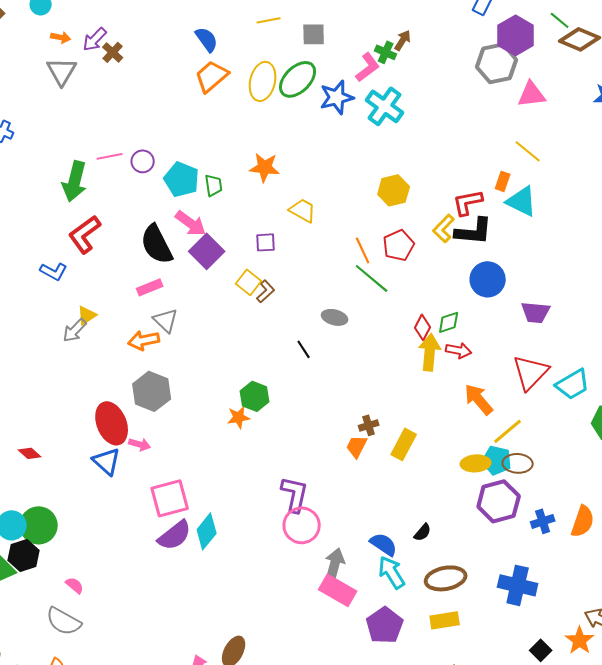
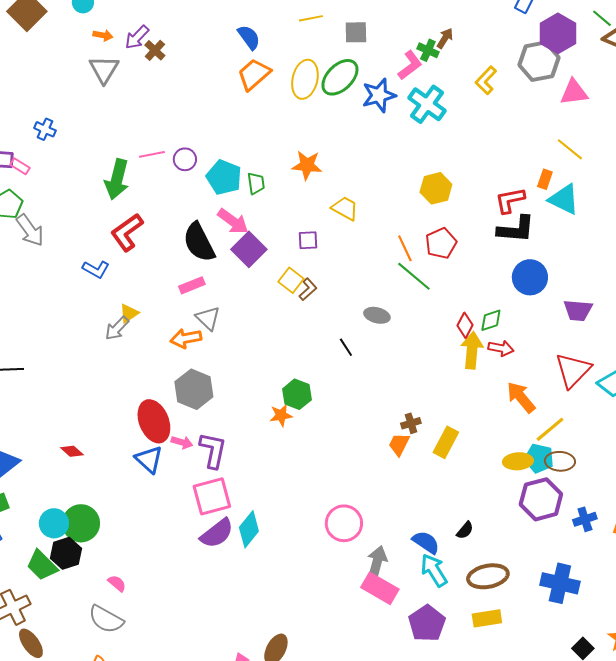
yellow L-shape: (444, 228) -> (486, 80), moved
purple L-shape: (295, 494) -> (213, 450), moved

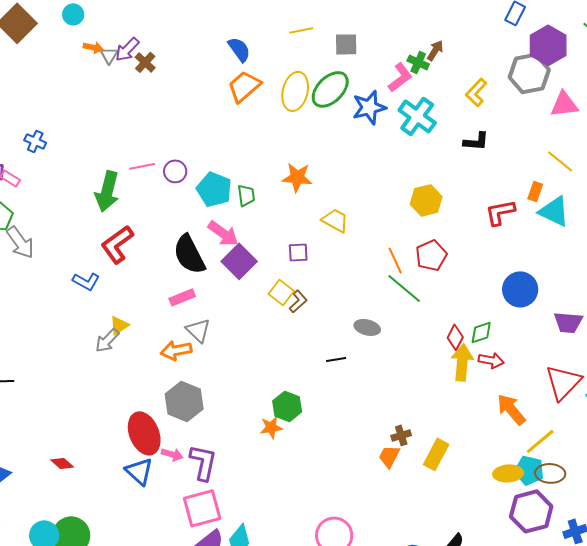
gray triangle: (104, 69) -> (109, 55), moved, size x0.6
black L-shape: (516, 229) -> (476, 141), moved, size x0.7
black line: (346, 347) -> (336, 359), turned -66

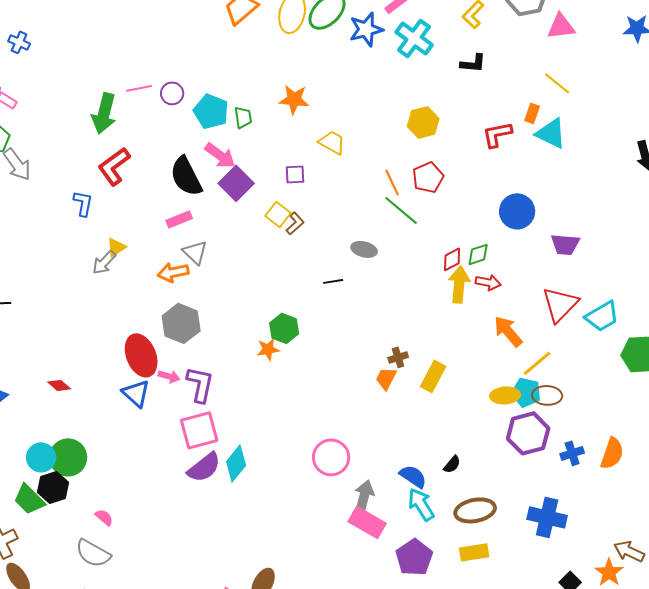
blue cross: (35, 141) -> (19, 42), moved
blue L-shape: (86, 281) -> (83, 203), turned -108
red diamond: (455, 337) -> (452, 259), turned 35

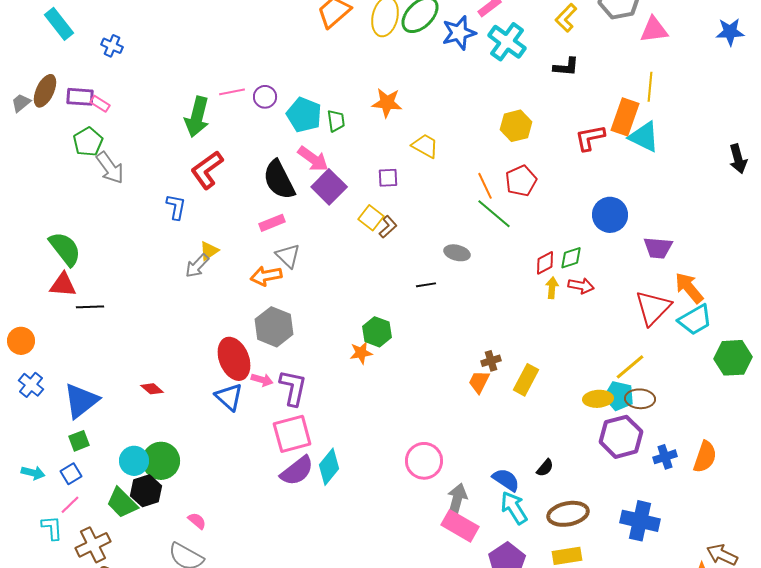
yellow line: (557, 83) -> (650, 87), turned 56
orange rectangle: (532, 113) -> (625, 117), size x1.8
yellow arrow: (459, 284) -> (552, 288), size x0.6
orange arrow: (508, 331) -> (689, 288), moved

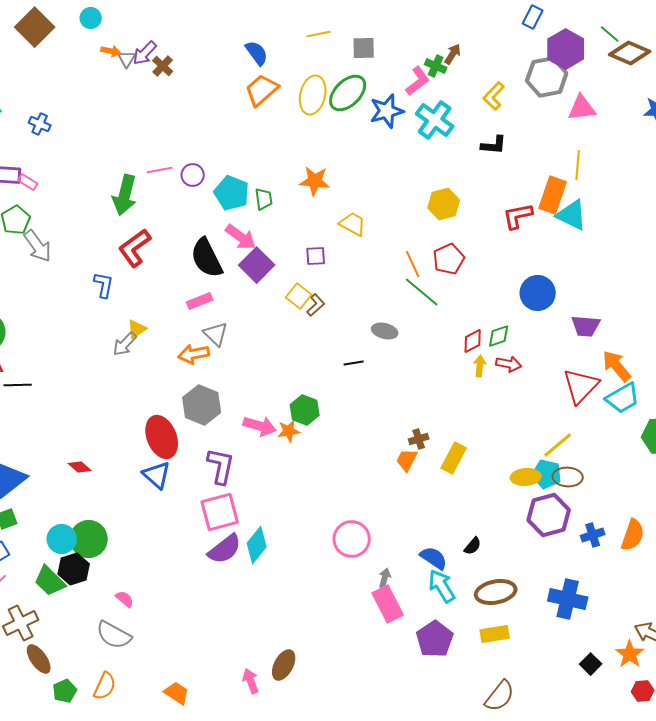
pink arrow: (262, 380) -> (260, 426), moved, size x1.5
gray arrow: (457, 500) -> (385, 578), size x0.6
pink rectangle: (460, 526) -> (388, 604), turned 33

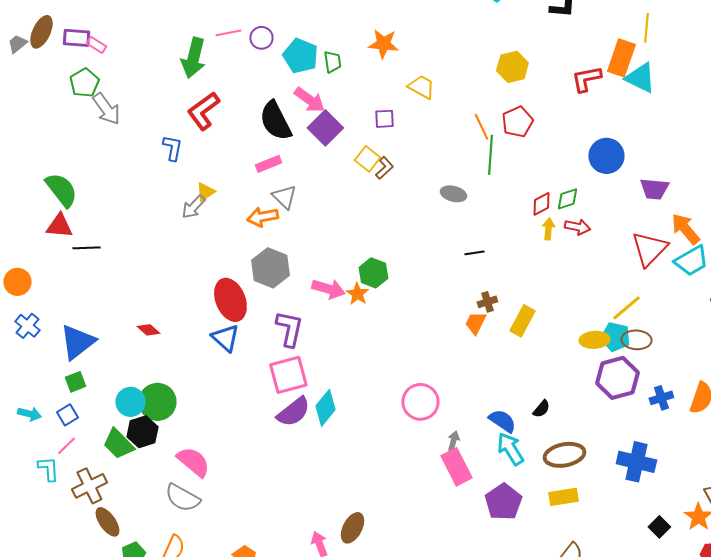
green line: (422, 292) -> (490, 155), turned 54
black line: (354, 363) -> (474, 253), moved
orange star: (289, 431) -> (357, 294), turned -30
pink semicircle: (125, 599) -> (193, 462), size x1.8

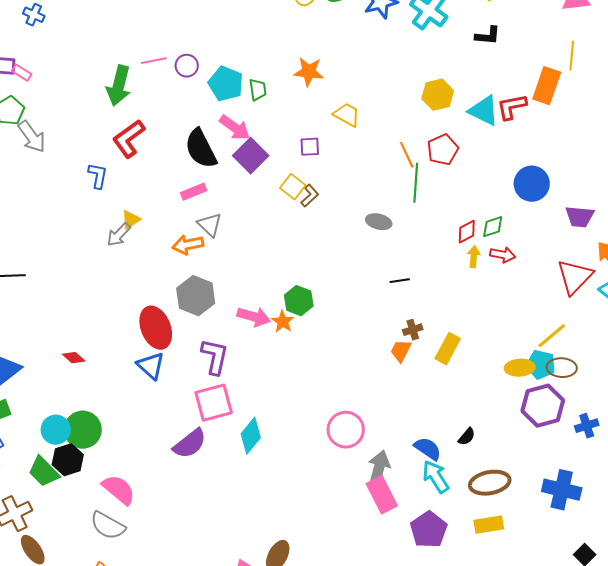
cyan triangle: (640, 78) -> (484, 111), moved
purple semicircle: (293, 412) -> (190, 444), moved
gray arrow: (453, 441) -> (379, 469), size x1.8

